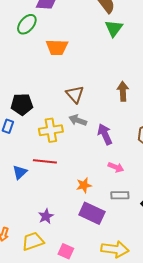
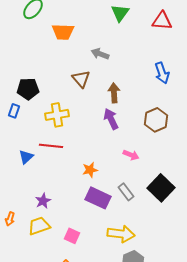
brown arrow: (123, 91) -> (114, 93), moved
gray arrow: (78, 120) -> (100, 54), moved
pink arrow: (116, 167) -> (131, 155), moved
gray rectangle: (120, 195) -> (126, 192), moved, turned 54
purple star: (46, 216) -> (43, 201), moved

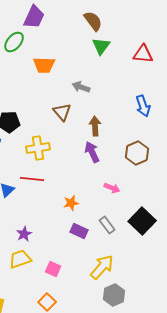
purple rectangle: (98, 198) -> (79, 231), size x0.7
yellow arrow: (121, 234) -> (102, 267), turned -56

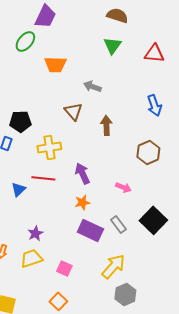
brown semicircle: (93, 21) -> (117, 15), moved, turned -35
purple arrow: (92, 152) -> (82, 173), moved
purple rectangle: (79, 231) -> (90, 230), size x1.4

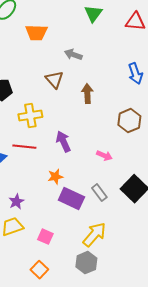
orange star: (82, 202) -> (55, 177), moved
gray hexagon: (125, 294) -> (86, 263), moved

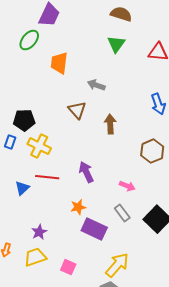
orange trapezoid: (36, 33) -> (59, 63), turned 95
yellow cross: (30, 116) -> (39, 146), moved, turned 35
gray rectangle: (99, 193) -> (122, 213), moved

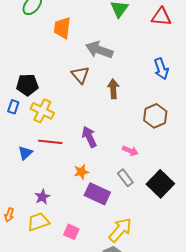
gray arrow: (96, 85) -> (99, 50), size x1.5

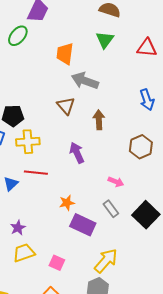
orange trapezoid: (62, 28) -> (65, 54), moved
yellow cross: (42, 111) -> (28, 142), turned -30
purple arrow: (89, 137) -> (77, 153), moved
purple star: (42, 197) -> (18, 228), moved

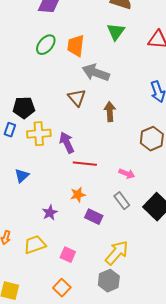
green ellipse: (18, 36) -> (46, 45), moved
purple arrow: (77, 153) -> (67, 143), moved
red line: (36, 173) -> (85, 164), moved
purple rectangle: (83, 225) -> (94, 217), size x0.7
purple star: (18, 228) -> (50, 213), moved

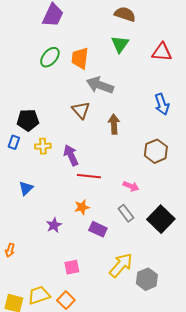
yellow cross: (39, 134) -> (43, 146), size x0.7
yellow trapezoid: (35, 245) -> (39, 295), moved
pink square: (68, 255) -> (72, 267), turned -35
gray hexagon: (109, 281) -> (147, 279), moved

